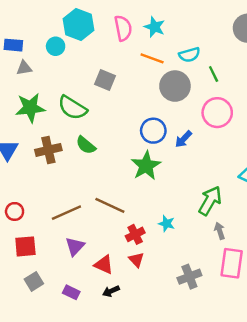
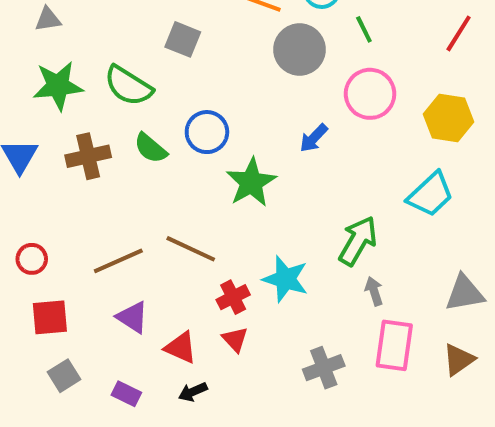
blue circle: (153, 131) -> (207, 132), moved
cyan star: (167, 224) -> (285, 279), size x1.6
purple triangle: (75, 246) -> (132, 317), turned -40

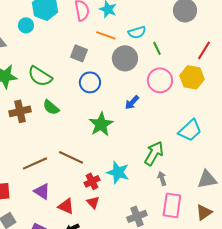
gray square: (183, 39) -> (79, 53), moved
yellow hexagon: (449, 118) -> (192, 77), moved
blue circle: (207, 132) -> (90, 82), moved

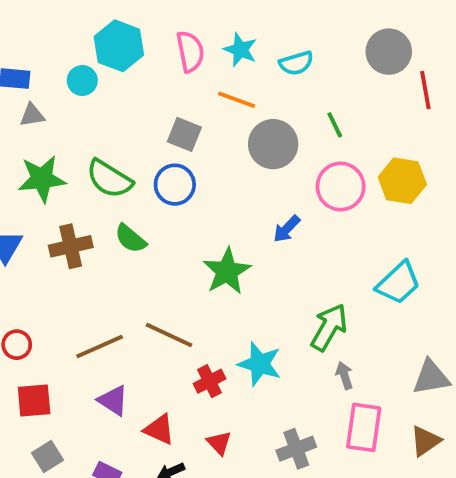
cyan semicircle: (137, 32) -> (296, 63), moved
red line: (204, 50) -> (425, 90), moved, turned -42
blue circle: (90, 82) -> (175, 185), moved
red triangle: (93, 202) -> (219, 443), moved

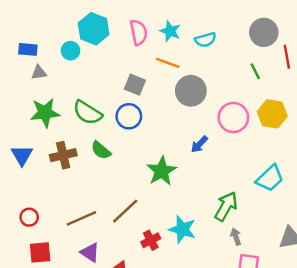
green line: (335, 125) -> (255, 71), moved
brown line: (169, 335) -> (125, 211), turned -68

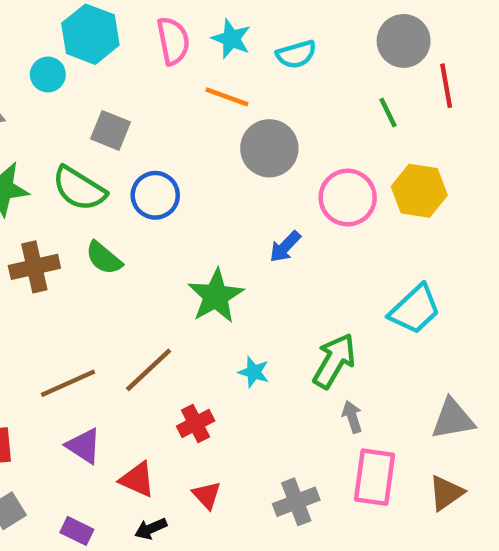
gray square: (135, 85) -> (110, 130), moved
cyan star: (182, 229) -> (254, 372), moved, size x0.6

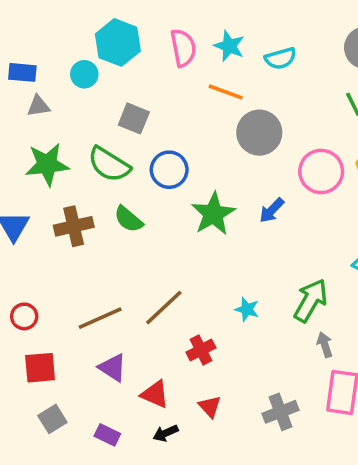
green star: (216, 296) -> (213, 214), moved

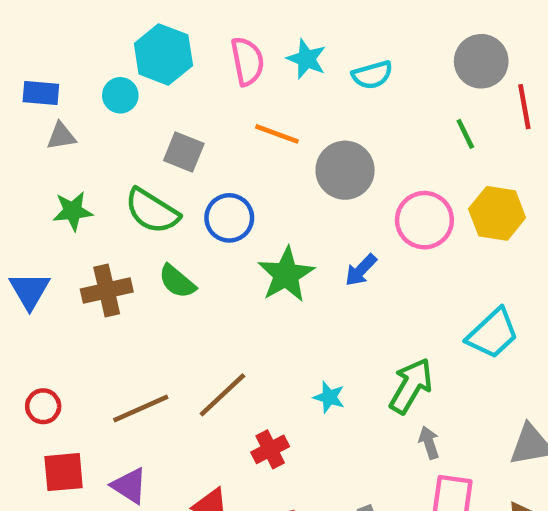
orange line: (226, 92) -> (277, 134), moved
green star: (47, 164) -> (73, 211), size x0.7
purple triangle: (113, 368) -> (129, 486), moved

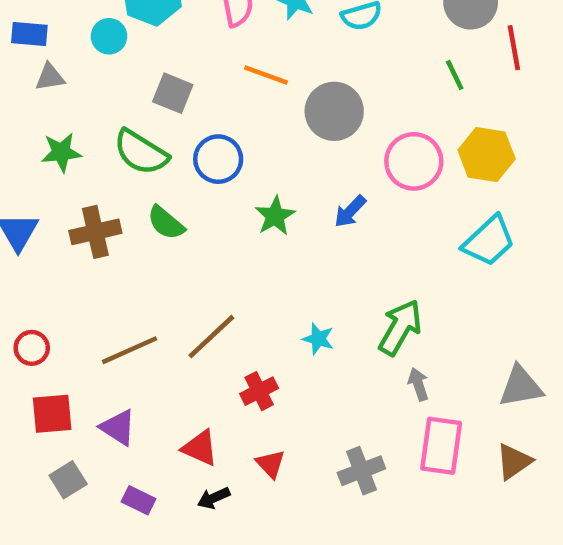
green star: (286, 275) -> (275, 216), size x0.7
cyan trapezoid: (493, 334) -> (489, 241), moved

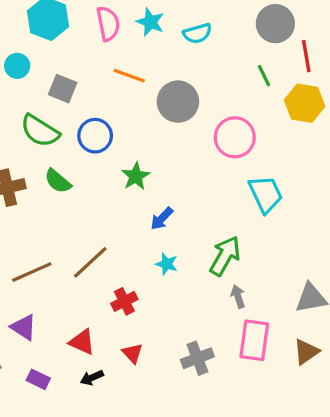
cyan circle: (109, 36) -> (17, 66), moved
yellow hexagon: (487, 155) -> (305, 103), moved
blue arrow: (350, 211) -> (162, 219), moved
cyan trapezoid: (489, 241) -> (266, 194), moved, turned -72

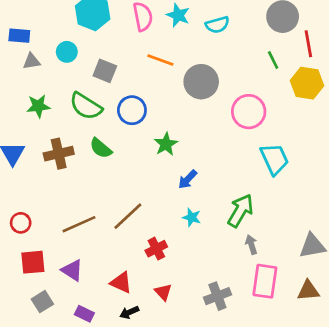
brown triangle: (306, 352) -> (308, 291), turned 30

